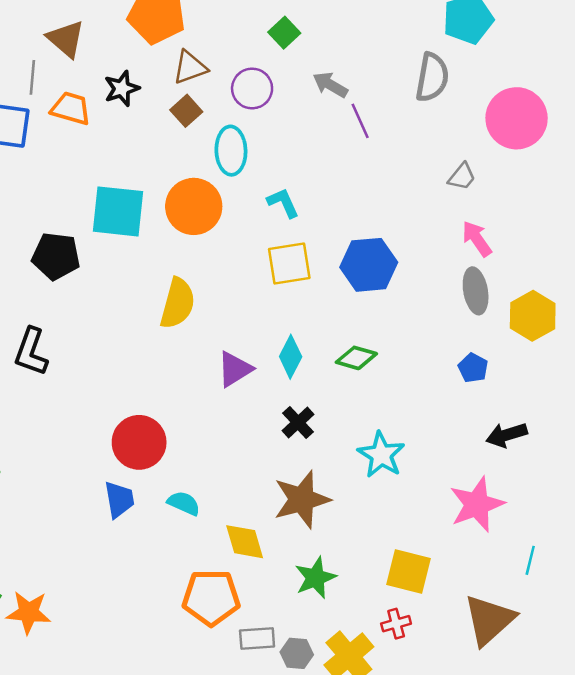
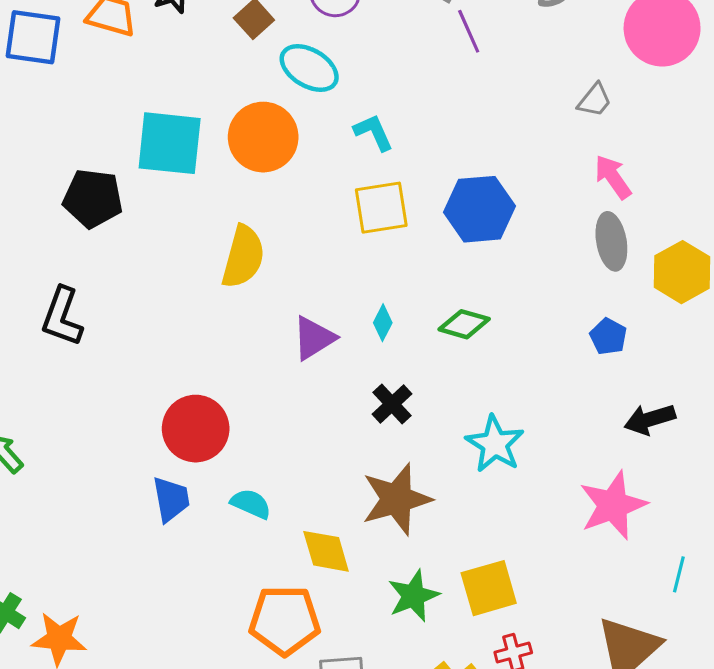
cyan ellipse: (231, 151) -> (309, 68), turned -57
cyan diamond: (291, 357) -> (383, 323), size x0.7
yellow square: (409, 571) -> (489, 588), moved, turned -30

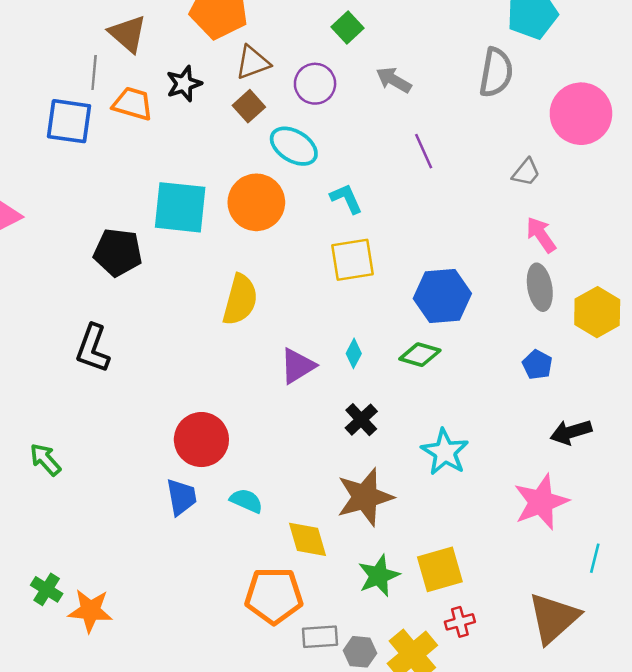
purple line: (469, 31) -> (424, 151), moved
blue hexagon: (479, 209) -> (442, 296), moved

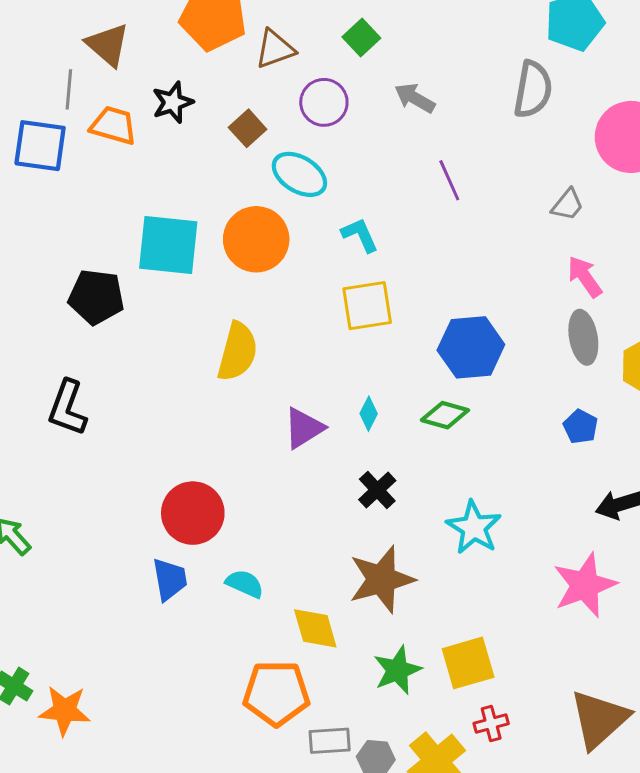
brown triangle: (253, 62) -> (275, 49), moved

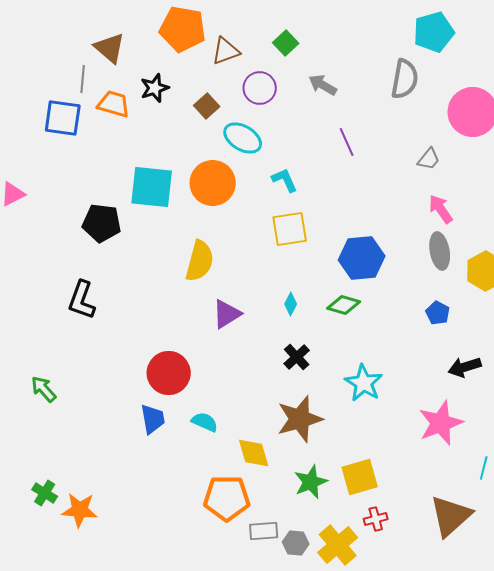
purple triangle: (304, 428) -> (227, 314), moved

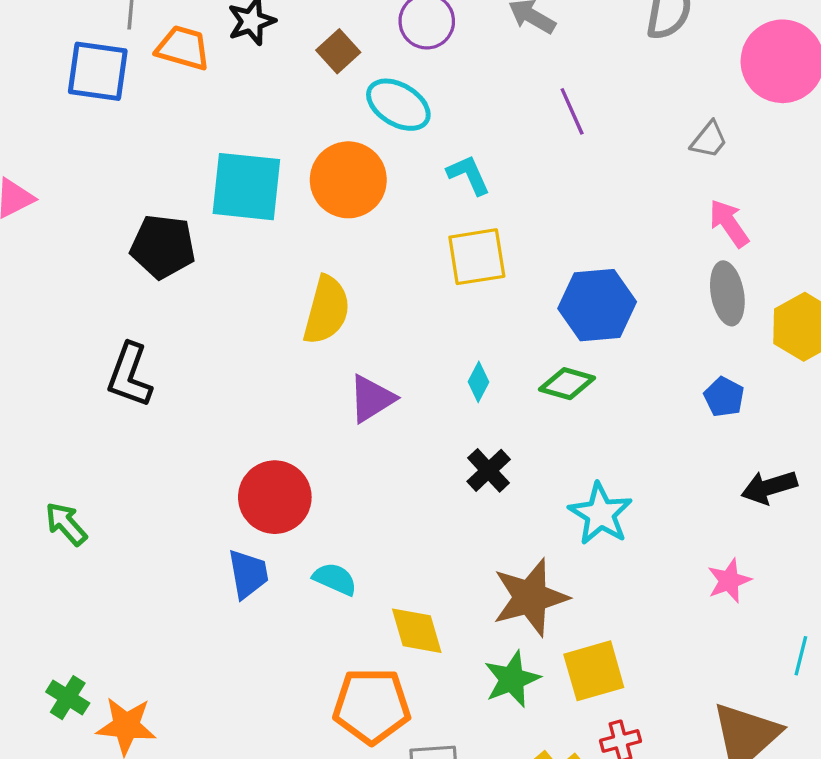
brown star: (300, 419) -> (530, 597), moved
pink star: (441, 423) -> (729, 581), size x0.6

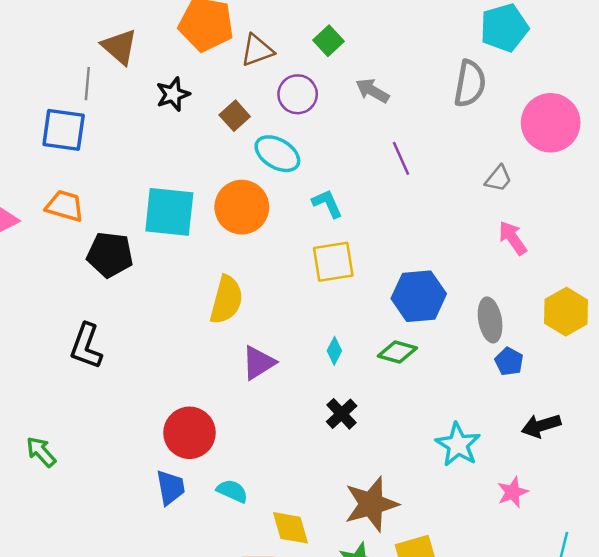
orange trapezoid: (183, 48) -> (65, 206), moved
gray ellipse: (727, 293) -> (490, 320), moved
cyan star: (600, 514) -> (458, 445), moved

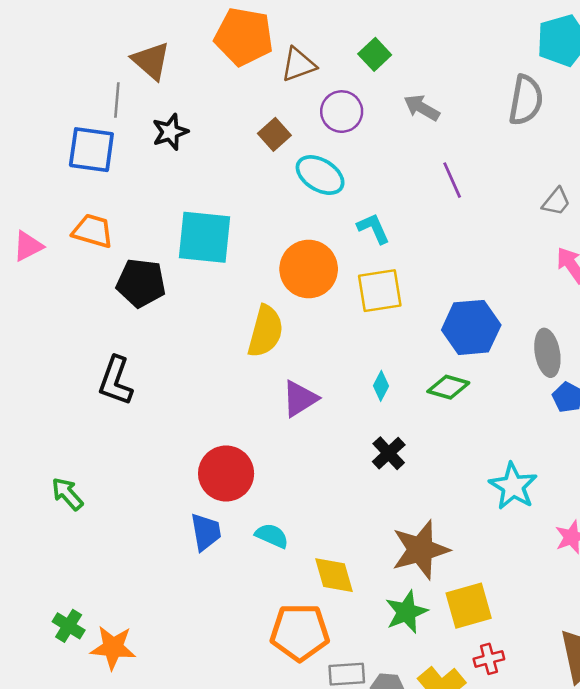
black star: (173, 94) -> (170, 132), moved
orange circle: (242, 207) -> (309, 269), moved

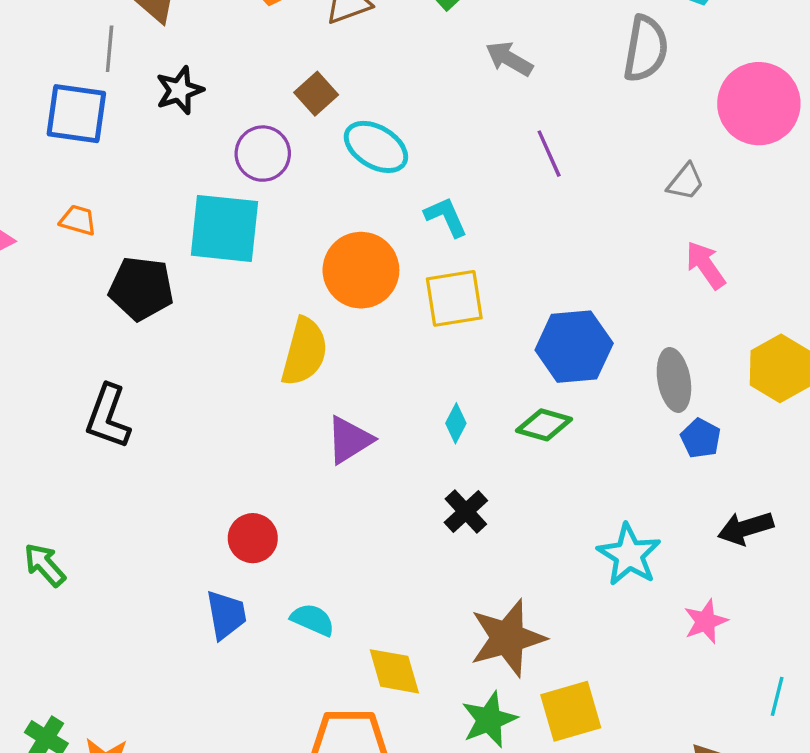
purple circle: (342, 112) -> (263, 154), moved
orange trapezoid: (93, 231) -> (78, 220), size x0.7
red circle: (226, 474) -> (253, 538), size x0.7

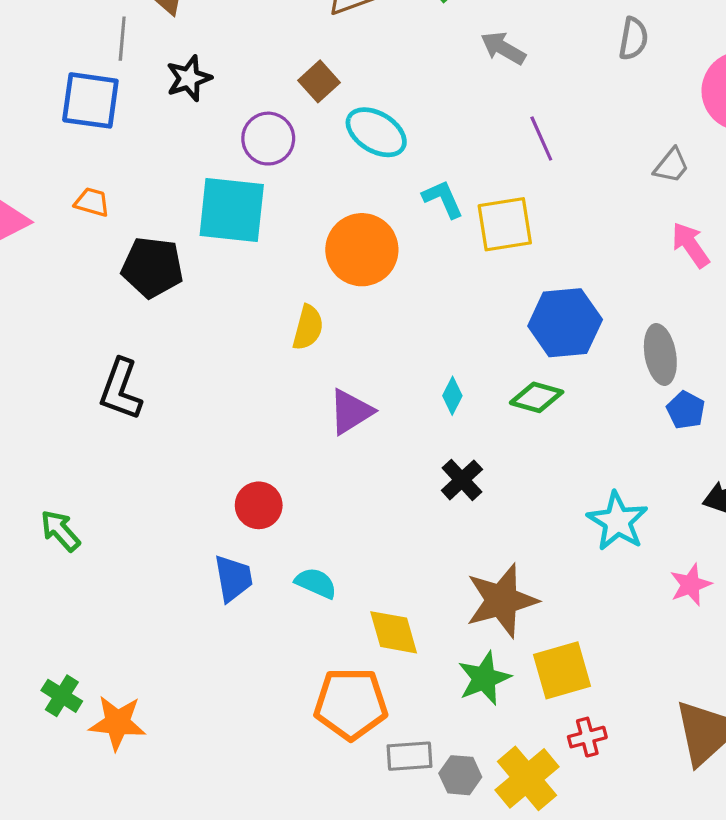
gray semicircle: (646, 49) -> (633, 39), size x0.7
yellow square: (454, 298) -> (505, 224), moved
yellow semicircle: (304, 352) -> (308, 327), size x0.7

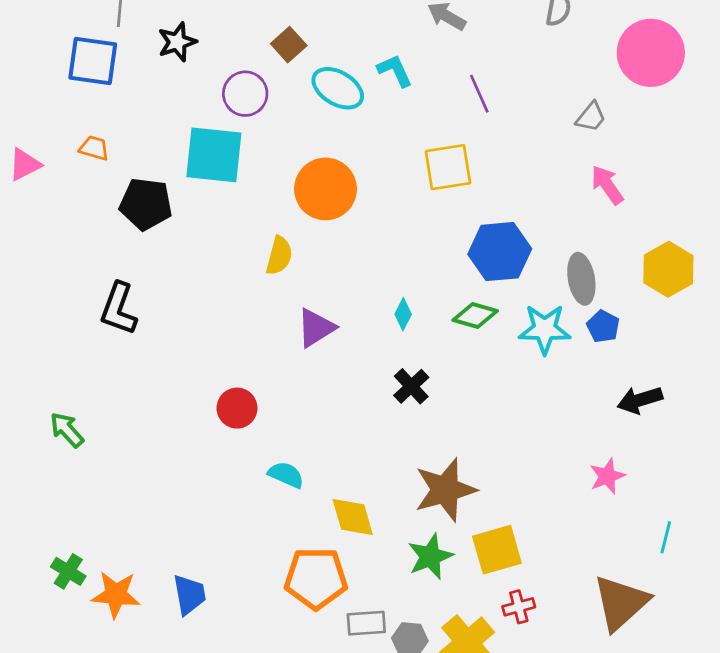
cyan L-shape: (443, 199) -> (395, 71), moved
cyan star: (617, 521) -> (545, 329), moved, turned -30
blue trapezoid: (233, 578) -> (189, 595), moved

